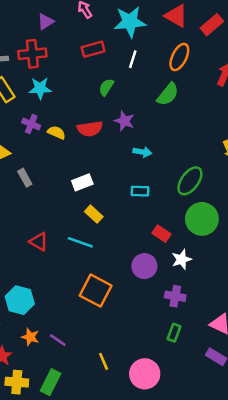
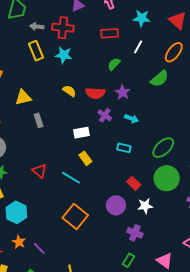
cyan star: (130, 22) -> (142, 18), size x0.7
purple cross: (31, 124) -> (105, 115), moved

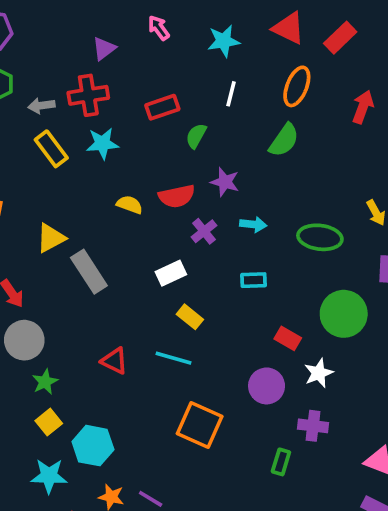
red rectangle: (110, 33) -> (162, 107), moved
purple cross: (105, 115) -> (204, 231), turned 32
gray rectangle: (39, 120) -> (89, 272), size x1.6
green ellipse: (163, 148) -> (320, 237), moved, turned 65
green rectangle: (128, 260) -> (281, 462), moved

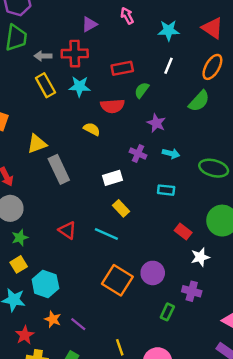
red semicircle: (177, 196) -> (112, 106), moved
purple cross: (204, 231) -> (138, 154), turned -35
purple circle: (267, 386) -> (153, 273), moved

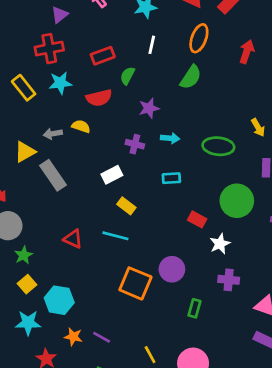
gray arrow: (43, 56) -> (53, 134), moved
purple star: (156, 123) -> (149, 108), turned -30
purple cross: (192, 291) -> (229, 280), moved

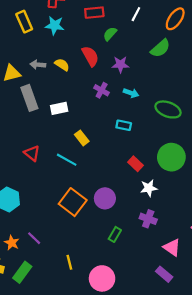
red semicircle: (99, 98) -> (90, 56), moved, turned -120
white rectangle: (112, 175) -> (59, 108), moved
orange star: (73, 337) -> (12, 243), moved

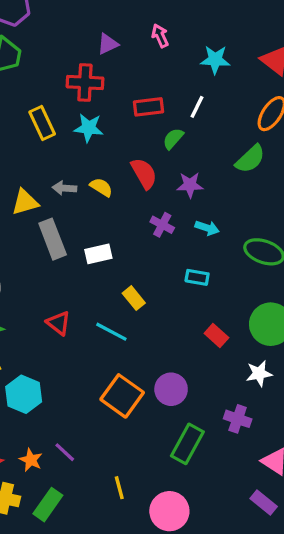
white line: (136, 14) -> (197, 107), moved
white star: (149, 188) -> (259, 374), moved
green rectangle: (115, 234) -> (187, 444), size x1.6

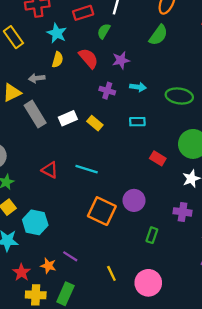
cyan star: (89, 128) -> (57, 33), moved, turned 30
yellow semicircle: (101, 187) -> (58, 60), moved, turned 84
yellow rectangle: (134, 298) -> (95, 123), moved
green rectangle: (187, 444) -> (152, 235), size x0.6

